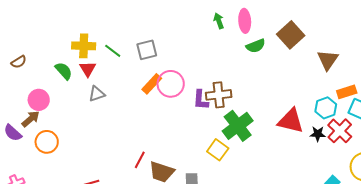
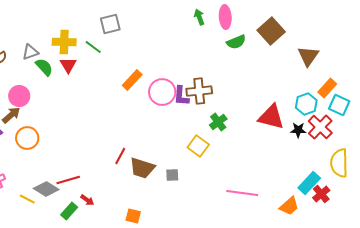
gray square: (147, 50) -> (110, 24), moved
pink circle: (171, 84) -> (162, 92), moved
orange rectangle: (347, 92) -> (327, 88), turned -30
gray triangle: (97, 94) -> (30, 52), moved
green cross: (238, 126) -> (218, 122), size x0.6

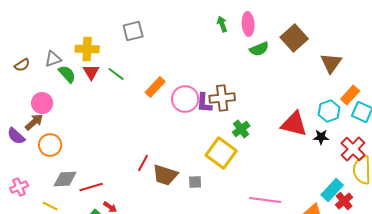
green line: (93, 47) -> (116, 74), moved
red cross: (320, 127) -> (353, 149), moved
yellow square: (198, 146) -> (221, 153), size x1.4
gray diamond: (46, 189) -> (65, 179), moved, turned -35

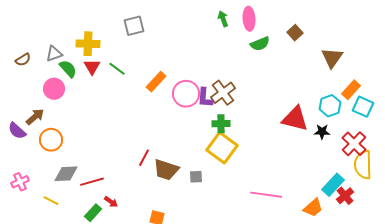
brown square: (294, 38) -> (295, 33), size x0.6
brown cross: (222, 98) -> (223, 93), turned -30
pink circle: (42, 103) -> (54, 89), moved
green cross: (241, 129) -> (221, 124), moved, turned 36

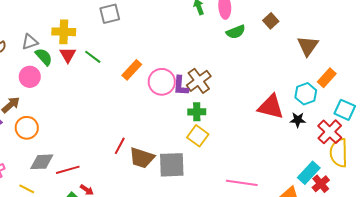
cyan square: (363, 107) -> (345, 110), moved
yellow square: (222, 148) -> (198, 136), size x0.7
gray square: (196, 177) -> (172, 165), size x2.0

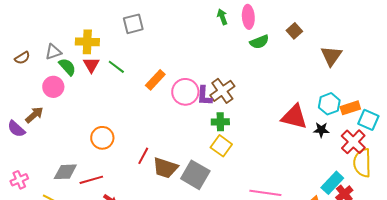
orange rectangle: (327, 78) -> (350, 108), moved, turned 30
orange circle: (27, 128) -> (102, 138), moved
gray square: (172, 165) -> (195, 175), turned 32

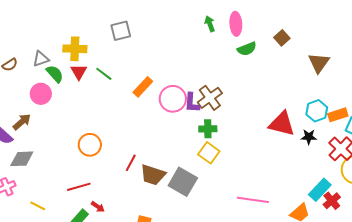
gray diamond: (65, 172) -> (22, 159), moved

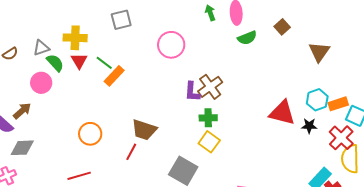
orange rectangle: (143, 87) -> (114, 76), moved
pink circle: (173, 99) -> (171, 45), moved
brown trapezoid: (153, 175) -> (144, 130), moved

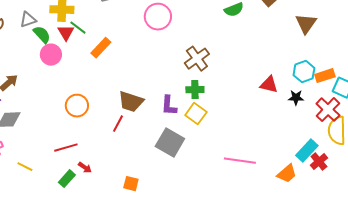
green line: (104, 63) -> (78, 28), moved
pink circle: (41, 83) -> (51, 55), moved
purple L-shape: (192, 92) -> (169, 106), moved
red triangle: (282, 113) -> (269, 85), size x0.7

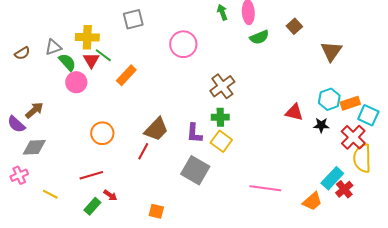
brown trapezoid: (131, 102) -> (156, 129), turned -64

